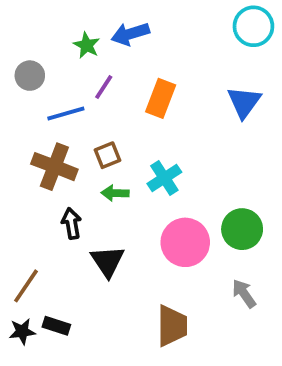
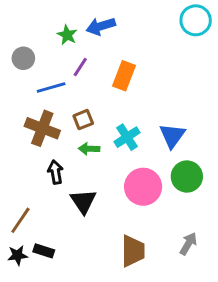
blue triangle: (244, 102) -> (172, 136), moved
gray arrow: (244, 294) -> (188, 244), moved, turned 65

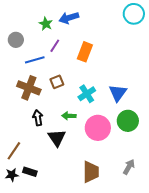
green arrow: (89, 149) -> (69, 116), moved

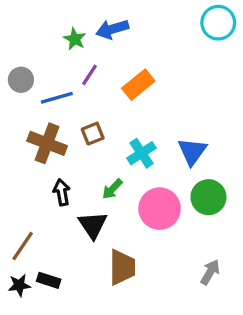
gray circle: (16, 40) -> (21, 80), moved
orange rectangle: (85, 52) -> (138, 85), turned 30
green arrow: (69, 116) -> (112, 189), turned -48
brown trapezoid: (91, 172) -> (122, 267), moved

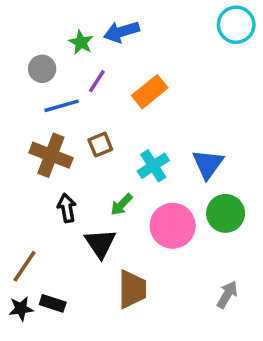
gray circle: (21, 80) -> (42, 69), moved

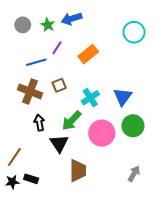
cyan circle: (236, 25) -> (134, 32), moved
gray circle: (42, 69) -> (23, 25), moved
green arrow: (122, 205) -> (72, 121), size x1.5

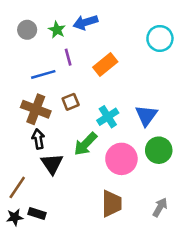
purple line: (57, 48) -> (68, 57), turned -48
black arrow: (39, 123) -> (38, 139), moved
black triangle: (59, 143) -> (52, 164), moved
brown trapezoid: (78, 171) -> (112, 204), moved

